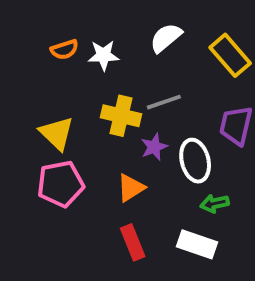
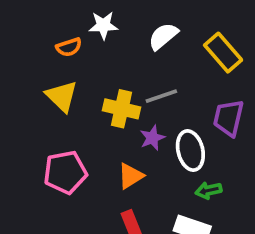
white star: (103, 55) -> (103, 25), moved
yellow triangle: (57, 133) -> (62, 96), moved

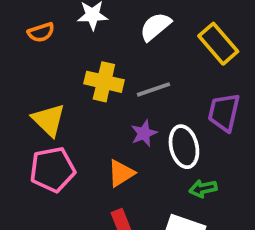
orange semicircle: (69, 47) -> (41, 32), moved
yellow triangle: (62, 96) -> (49, 120), moved
yellow cross: (121, 109) -> (104, 82), moved

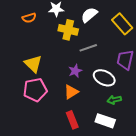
yellow cross: (104, 82) -> (68, 30), moved
purple star: (144, 133) -> (75, 71), moved
white ellipse: (184, 147) -> (104, 78), turned -50

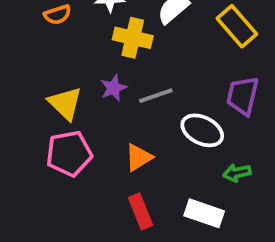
gray line: (88, 48) -> (156, 96), moved
purple star: (75, 71) -> (113, 88), moved
green arrow: (114, 100) -> (237, 173), moved

